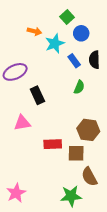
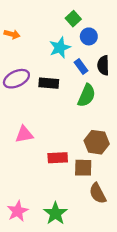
orange arrow: (34, 31) -> (12, 34), moved
green semicircle: (79, 87) -> (87, 95), size x1.5
black rectangle: (37, 95) -> (49, 83), moved, turned -60
green star: (71, 196) -> (55, 213), moved, turned -30

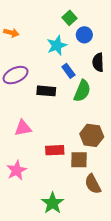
blue rectangle: (81, 66) -> (68, 71), moved
black rectangle: (49, 83) -> (46, 91), moved
pink star: (18, 211) -> (17, 170), moved

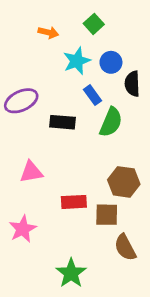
orange arrow: (11, 33) -> (48, 32), moved
blue circle: (84, 35) -> (111, 62), moved

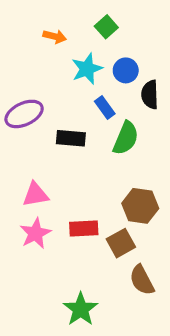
brown square: (107, 215) -> (121, 243), turned -30
pink star: (23, 229) -> (35, 233), moved

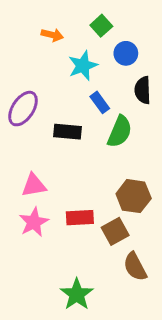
blue circle: (126, 70) -> (126, 53), moved
purple ellipse: (24, 114) -> (23, 109), turned -32

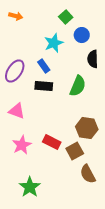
orange arrow: (52, 35) -> (16, 16), moved
blue rectangle: (100, 102) -> (44, 66), moved
pink triangle: (34, 185) -> (17, 111), moved, turned 30
red rectangle: (80, 218) -> (52, 142), turned 30
green star: (77, 294) -> (30, 187), moved

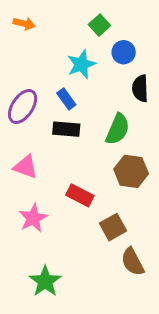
brown hexagon: (87, 128) -> (131, 171), moved
red rectangle: (52, 142) -> (80, 195), moved

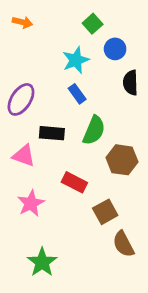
blue rectangle: (66, 99) -> (77, 94), moved
black rectangle: (66, 129) -> (52, 133), moved
green semicircle: (118, 129) -> (94, 130), moved

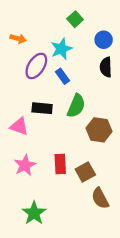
orange arrow: (22, 22) -> (18, 39), moved
blue circle: (115, 49) -> (104, 40), moved
purple ellipse: (21, 99) -> (36, 66), moved
red rectangle: (74, 182) -> (60, 164), moved, turned 60

